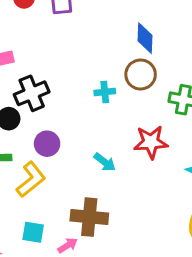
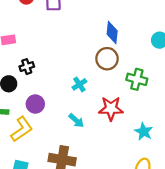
cyan cross: (105, 92) -> (79, 84), moved, turned -32
black cross: (32, 93) -> (27, 67), size x0.6

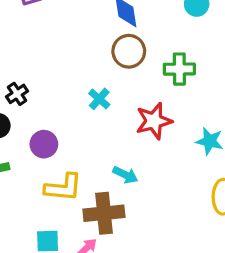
cyan arrow: (76, 121) -> (125, 175), moved
yellow L-shape: (22, 129) -> (63, 188), moved, turned 55

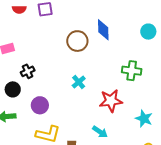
brown circle: (129, 51) -> (77, 41), moved
cyan arrow: (125, 175) -> (100, 132), moved

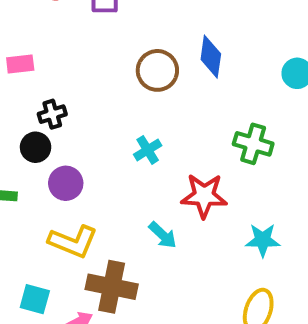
black circle: (13, 89) -> (36, 147), moved
cyan star: (144, 119) -> (263, 240), turned -30
cyan arrow: (100, 132) -> (163, 235), moved

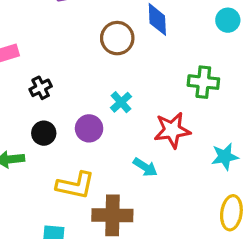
black circle: (36, 147) -> (44, 133), moved
purple circle: (66, 183) -> (89, 128), moved

